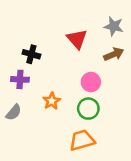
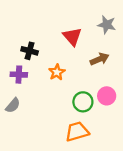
brown arrow: (114, 54) -> (100, 59), moved
pink circle: (91, 82) -> (107, 96), moved
orange star: (52, 101) -> (57, 72), moved

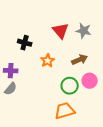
gray star: (107, 25) -> (84, 31), moved
brown arrow: (100, 59) -> (80, 60), moved
purple cross: (19, 75) -> (11, 71), moved

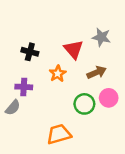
red triangle: (61, 31) -> (73, 49), moved
purple cross: (11, 71) -> (24, 87), moved
orange trapezoid: (65, 111) -> (59, 134), moved

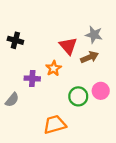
black cross: (30, 52) -> (15, 40), moved
brown arrow: (97, 72) -> (89, 57), moved
purple cross: (24, 87) -> (32, 78), moved

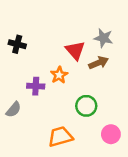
pink circle: (101, 91) -> (111, 134), moved

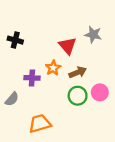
brown arrow: (99, 63) -> (78, 72), moved
pink circle: (111, 134) -> (100, 92), moved
orange trapezoid: (60, 137) -> (40, 124), moved

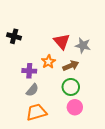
gray star: (93, 34) -> (83, 45), moved
pink circle: (100, 92) -> (75, 107), moved
gray semicircle: (12, 99) -> (32, 90), moved

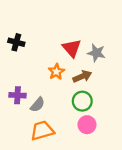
purple cross: (29, 71) -> (18, 95), moved

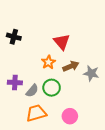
gray star: (96, 53) -> (91, 73), moved
green circle: (82, 101) -> (52, 88), moved
pink circle: (87, 125) -> (70, 116), moved

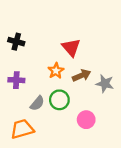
purple cross: (15, 83) -> (16, 80), moved
orange trapezoid: (36, 113) -> (22, 129), moved
pink circle: (70, 116) -> (86, 120), moved

